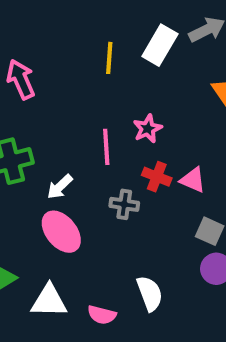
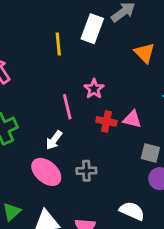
white arrow: (60, 187) -> (54, 140), moved
gray cross: (124, 204) -> (86, 171), moved
white semicircle: (150, 293) -> (132, 211), moved, turned -35

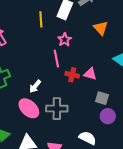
pink star: (94, 89) -> (65, 40), moved
pink line: (67, 107) -> (56, 59), moved
gray cross: (86, 171) -> (57, 109), size x1.5

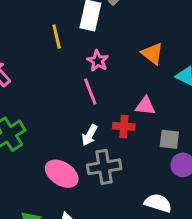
orange triangle: (101, 28) -> (152, 54), moved
red cross: (72, 75) -> (124, 126), moved
white arrow: (35, 86) -> (90, 135), moved

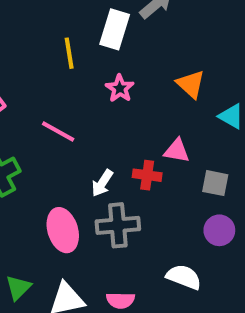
pink line: (90, 92) -> (58, 131), moved, turned -44
gray square: (169, 139) -> (215, 183), moved
pink ellipse: (62, 174) -> (63, 230), turned 36

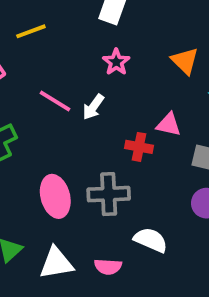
yellow line: (69, 53) -> (31, 31), moved, turned 76
white arrow: (102, 183) -> (93, 107), moved
white semicircle: (184, 277) -> (151, 240), moved

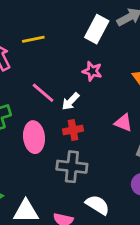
pink star: (116, 62) -> (92, 71), turned -30
red cross: (139, 147) -> (73, 130), moved, turned -30
pink ellipse: (55, 196) -> (34, 137), moved

